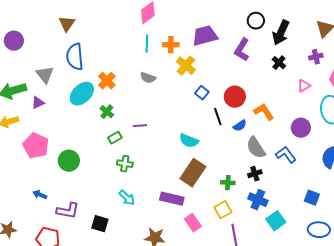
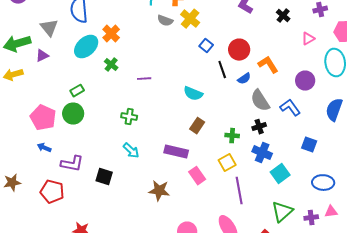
gray semicircle: (148, 78) -> (165, 21), moved
green rectangle: (115, 138) -> (77, 91), moved
pink pentagon: (36, 146) -> (43, 118), moved
brown rectangle: (193, 173) -> (197, 126), size x0.6
blue square: (312, 198) -> (309, 145), moved

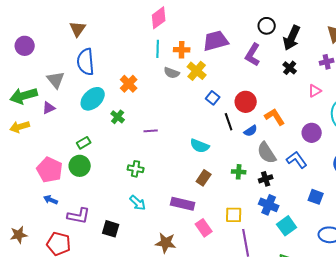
orange cross: (111, 34) -> (129, 84), moved
green cross: (232, 136) -> (239, 172), moved
yellow square: (227, 163) -> (234, 215), turned 30

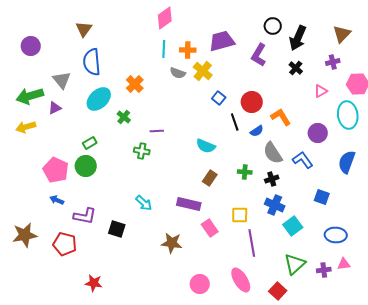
green cross: (136, 169) -> (142, 151), moved
brown star: (19, 235) -> (25, 235), size x1.4

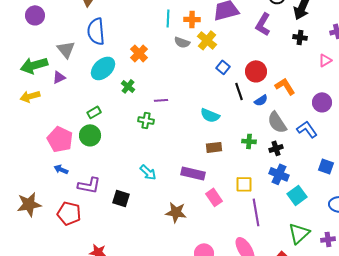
black cross: (296, 68) -> (300, 37), turned -32
brown rectangle: (210, 178) -> (214, 147), turned 49

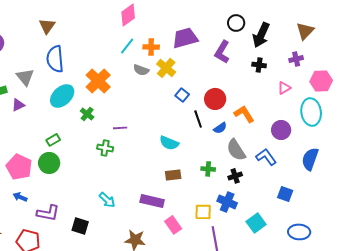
cyan line: (168, 18) -> (127, 46), turned 36
orange cross: (139, 53) -> (98, 81), size x1.4
blue cross: (279, 174) -> (227, 202), moved

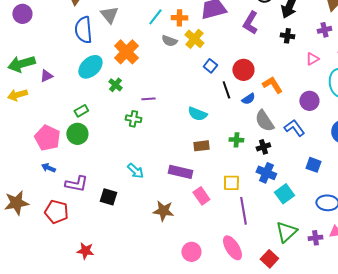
gray triangle: (25, 77) -> (109, 15), moved
blue cross: (227, 202) -> (266, 173), moved

